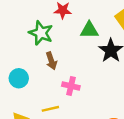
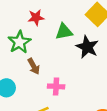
green star: (41, 33) -> (19, 42), turned 30

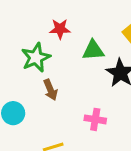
pink cross: (56, 86) -> (95, 119), moved

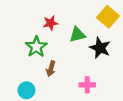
brown arrow: (50, 90) -> (51, 69), turned 48

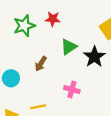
green triangle: (77, 35) -> (69, 47), moved, turned -35
green star: (36, 47) -> (24, 26), moved

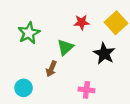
red star: (53, 19) -> (82, 22), moved
green triangle: (69, 47) -> (65, 47), moved

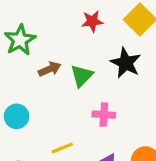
green triangle: (65, 47) -> (82, 76), moved
brown arrow: (51, 69) -> (50, 69), moved, turned -133

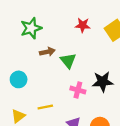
black star: (126, 63) -> (103, 82), moved, turned 30
green triangle: (82, 76) -> (68, 61), turned -35

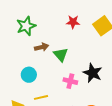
cyan circle: (19, 79) -> (29, 75), moved
black star: (103, 82) -> (93, 73), turned 30

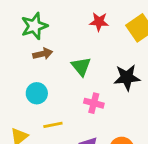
brown arrow: (41, 47) -> (43, 54), moved
black star: (93, 73) -> (127, 77), moved, turned -30

